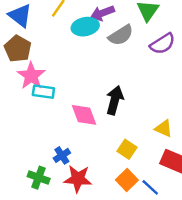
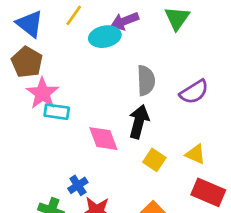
gray semicircle: (121, 35) -> (146, 81), moved, turned -60
purple semicircle: (162, 44) -> (194, 92), moved
yellow square: (127, 149) -> (154, 160), moved

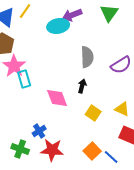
yellow line: (74, 15) -> (25, 11), moved
cyan rectangle: (57, 112) -> (24, 79), turned 66
black arrow: (139, 122) -> (82, 86), size x0.6

